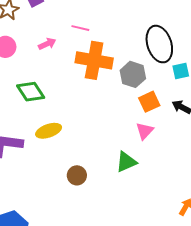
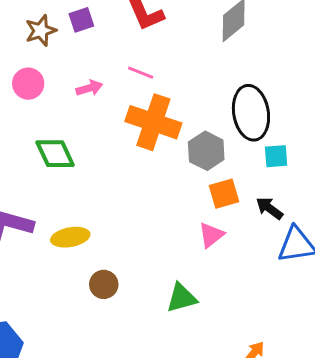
yellow ellipse: (49, 131) -> (70, 237), moved
green triangle: (126, 162) -> (182, 298), moved

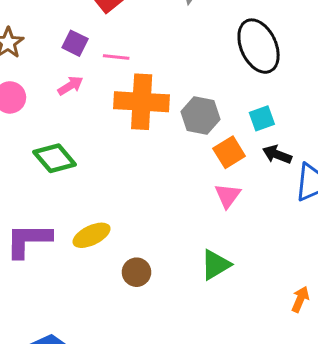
purple square: (81, 20) -> (75, 43), moved, turned -30
black ellipse: (251, 113) -> (259, 46), moved
cyan square: (276, 156) -> (262, 118), moved

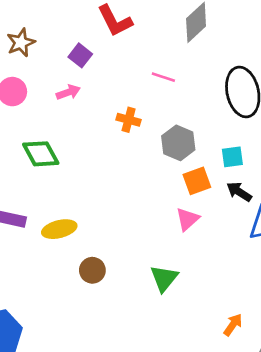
pink line: (116, 57) -> (163, 77), moved
orange cross: (142, 102) -> (129, 120), size x0.5
green triangle: (216, 265) -> (164, 278), turned -32

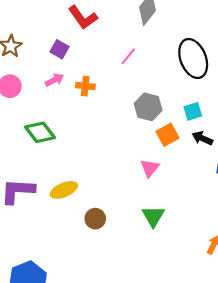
pink line: (163, 77) -> (128, 56), turned -60
orange cross: (129, 120) -> (85, 86), moved
pink triangle: (187, 219) -> (150, 168), moved

